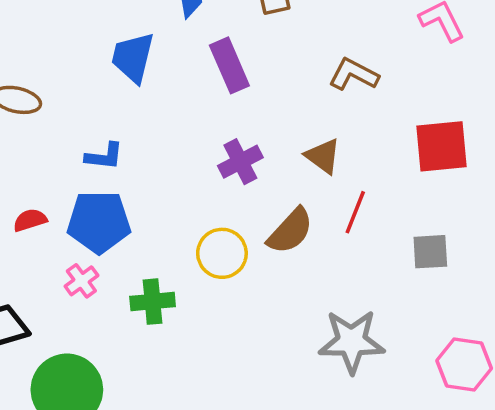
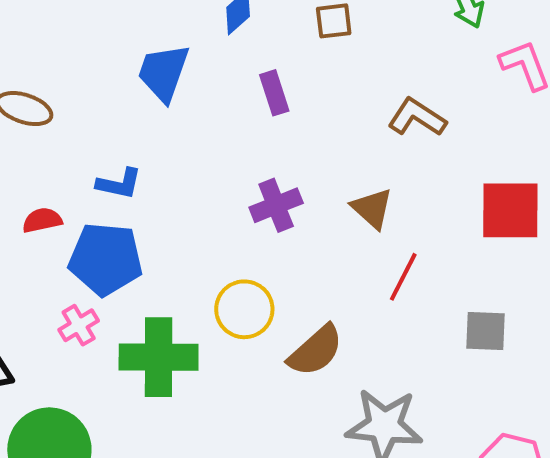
purple rectangle: (229, 65) -> (274, 93), size x0.7
red semicircle: (30, 220) -> (42, 220), moved
brown semicircle: (290, 231) -> (316, 351), moved
green cross: (153, 302) -> (159, 357), size x1.5

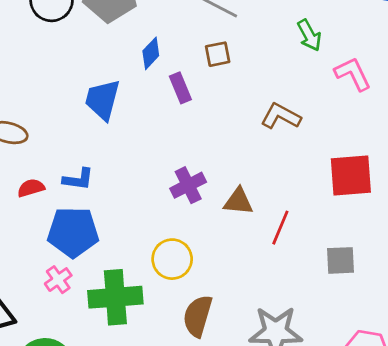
purple rectangle: (274, 93) -> (180, 88), moved
brown triangle: (372, 208) -> (238, 201), moved, turned -32
red semicircle: (42, 220) -> (31, 188), moved
brown semicircle: (316, 351) -> (198, 316), moved, turned 153

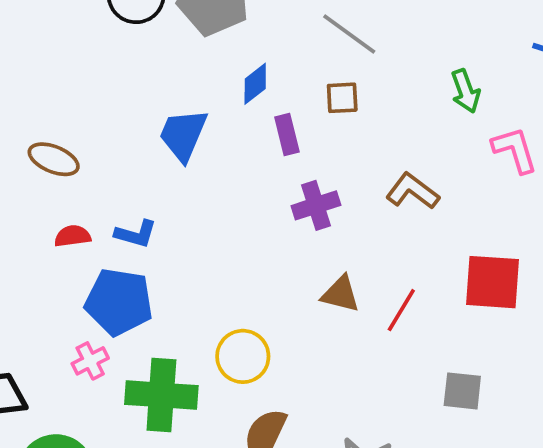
purple cross: (188, 185) -> (316, 205), moved
red line: (280, 228) -> (401, 310), moved

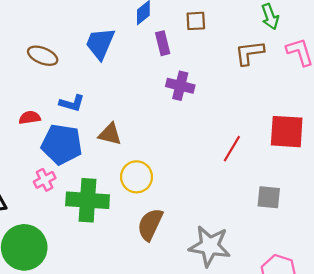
brown ellipse: (54, 159) -> (43, 56), moved
brown L-shape: (413, 191) -> (249, 53), moved, turned -44
purple cross: (316, 205) -> (180, 86), turned 32
red semicircle: (72, 236) -> (30, 118), moved
brown triangle: (341, 294) -> (110, 134), moved

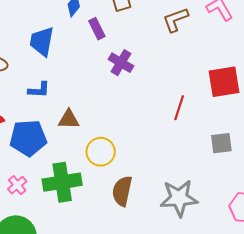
purple cross: (180, 86) -> (121, 63), turned 30
blue L-shape: (72, 103) -> (39, 90), moved
pink cross: (45, 180) -> (17, 185), moved

